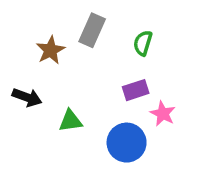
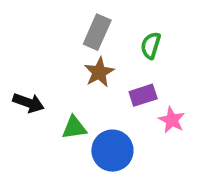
brown star: (51, 50) -> (99, 72), moved
blue circle: (127, 143) -> (112, 151), moved

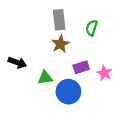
gray rectangle: (97, 32) -> (59, 20), turned -30
purple rectangle: (143, 95) -> (81, 67), moved

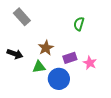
gray rectangle: (59, 20) -> (22, 17), moved, turned -36
brown star: (60, 44) -> (46, 48), moved

